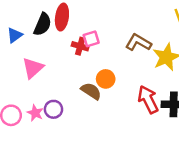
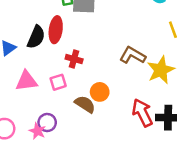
pink square: (91, 39) -> (58, 82), moved
pink triangle: (33, 68) -> (26, 81), turned 35
pink star: (35, 113) -> (37, 131), moved

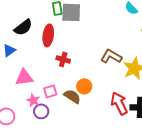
black semicircle: (36, 37) -> (23, 27), moved, turned 30
pink square: (58, 82) -> (50, 91), moved
pink star: (37, 131) -> (33, 100), moved

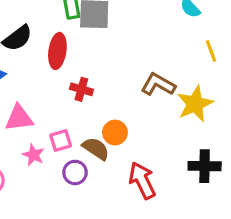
red arrow: (119, 103) -> (142, 180), moved
purple circle: (41, 111) -> (75, 172), moved

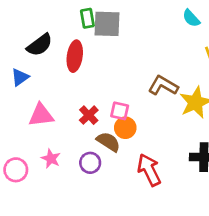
red cross: (81, 89) -> (89, 115), moved, turned 30
pink square: (61, 141) -> (120, 111), moved, turned 30
pink star: (33, 155) -> (51, 159), moved

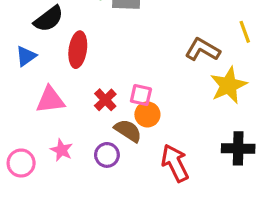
red ellipse: (75, 56) -> (78, 50), moved
brown L-shape: (163, 86) -> (203, 50), moved

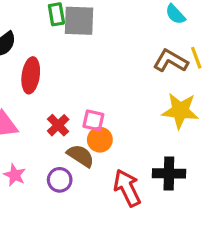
brown L-shape: (203, 50) -> (171, 61), moved
yellow star: (228, 85) -> (180, 111), turned 30
black cross: (238, 148) -> (169, 173), moved

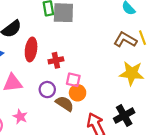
red cross: (58, 125) -> (56, 60), moved, turned 32
black cross: (169, 173) -> (124, 116), turned -30
purple circle: (60, 180) -> (47, 90), moved

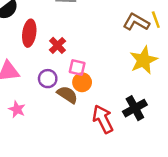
red cross: (56, 60) -> (57, 45), turned -32
yellow star: (132, 73) -> (144, 60), turned -30

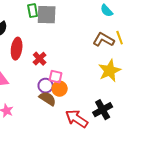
purple circle: (48, 79) -> (46, 86), moved
red arrow: (103, 119) -> (77, 119), turned -30

